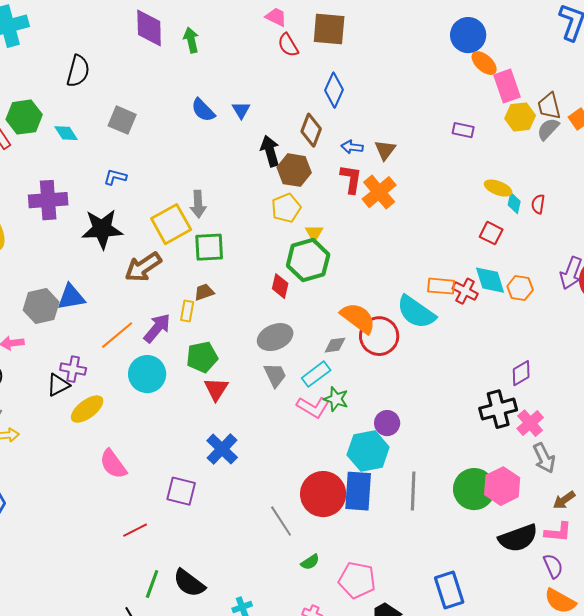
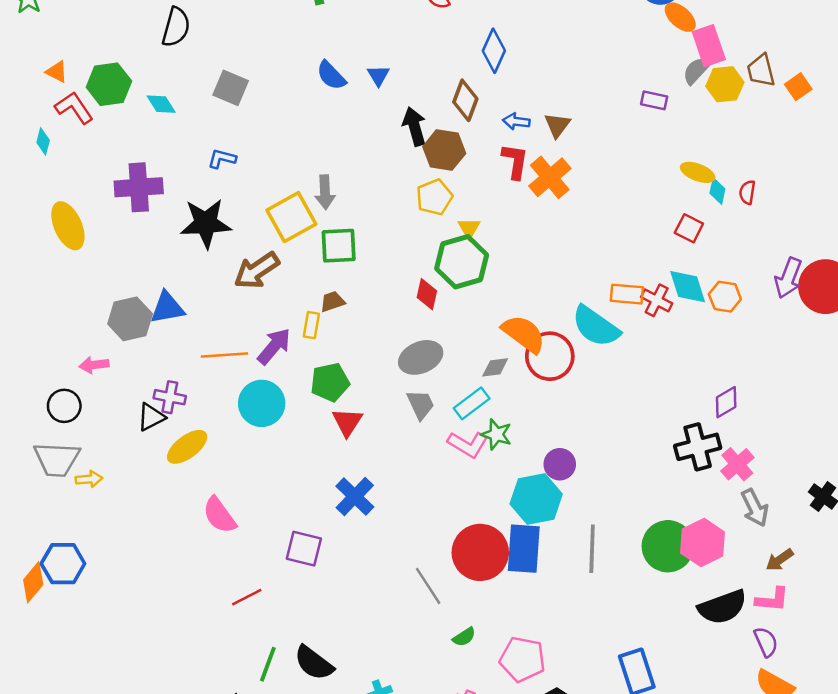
gray semicircle: (548, 129) -> (696, 71), moved
orange line: (117, 335) -> (224, 355), turned 36

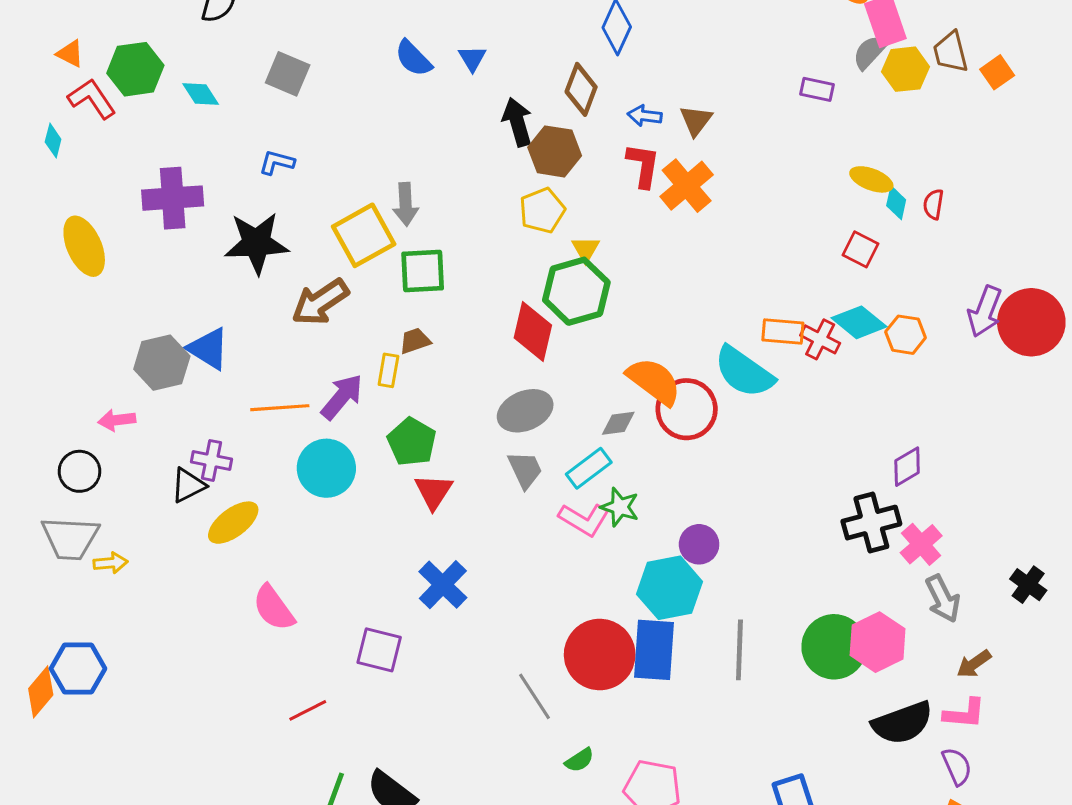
cyan diamond: (688, 287) -> (859, 322), turned -33
red diamond: (427, 294) -> (533, 332), size x1.5
blue triangle: (167, 308) -> (208, 349), turned 42
green pentagon: (330, 382) -> (412, 442), turned -30

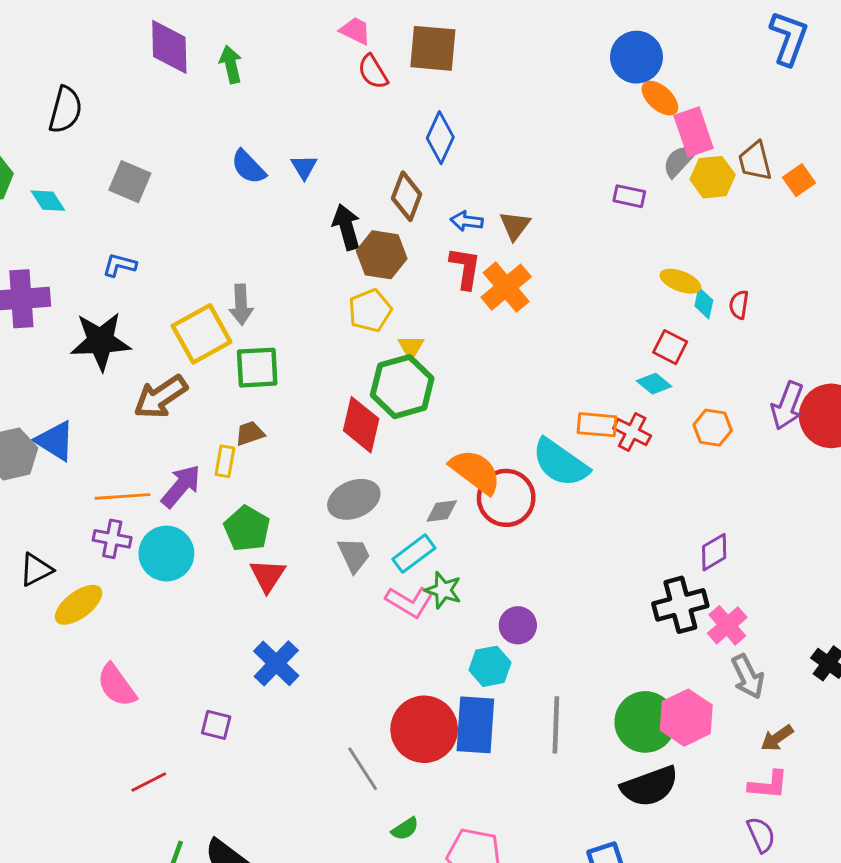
cyan diamond: (859, 322) -> (654, 384), moved, size x0.7
purple cross: (211, 460) -> (112, 539), moved
cyan hexagon: (670, 588) -> (490, 666), size x0.7
purple square: (379, 650) -> (216, 725), size x0.7
black semicircle: (902, 723) -> (650, 786), moved

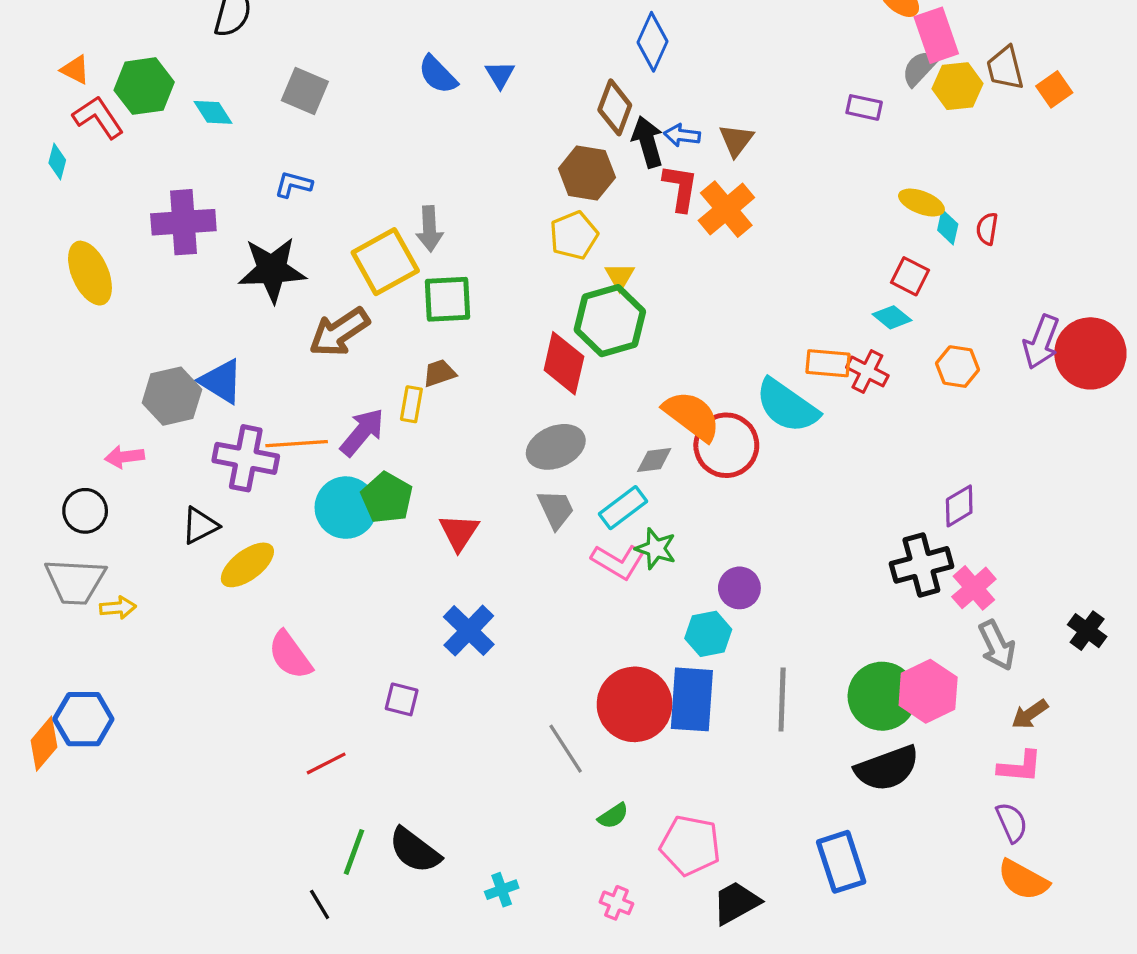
black arrow: (347, 227) -> (648, 142), moved
green pentagon: (247, 529) -> (387, 498), moved
purple cross: (112, 539) -> (246, 458), moved, size x1.5

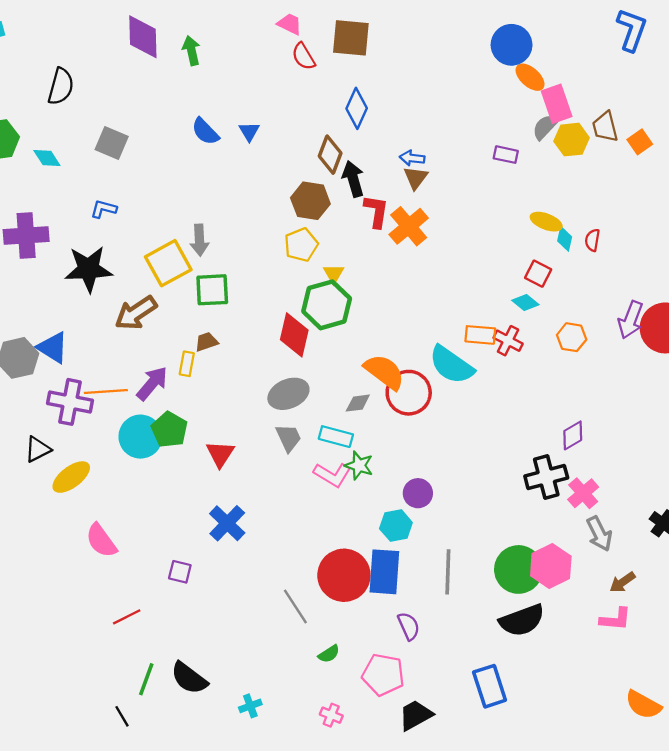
blue arrow: (682, 135) -> (412, 158), moved
cyan rectangle: (623, 508) -> (336, 437), turned 52
purple semicircle: (1012, 822) -> (409, 626), moved
orange semicircle: (1023, 880) -> (643, 705), moved

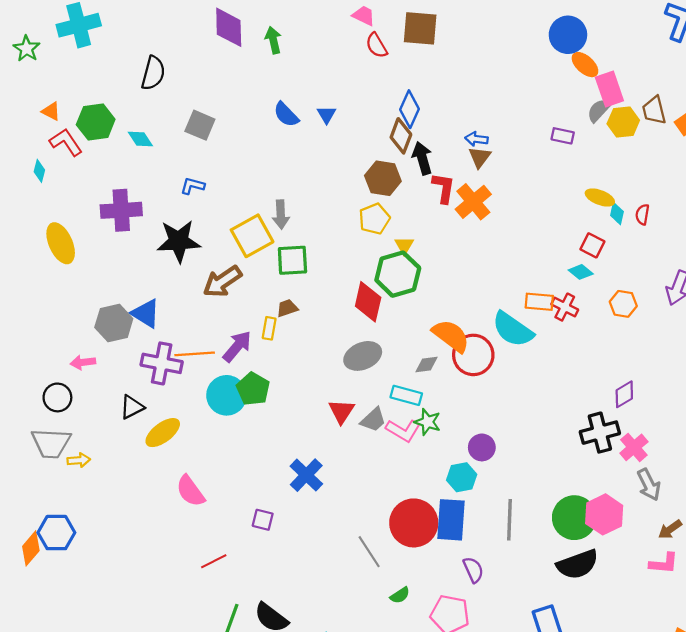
blue diamond: (357, 108) -> (409, 109), moved
gray trapezoid: (288, 438) -> (373, 420), moved, turned 72
red triangle: (220, 454) -> (341, 411), moved

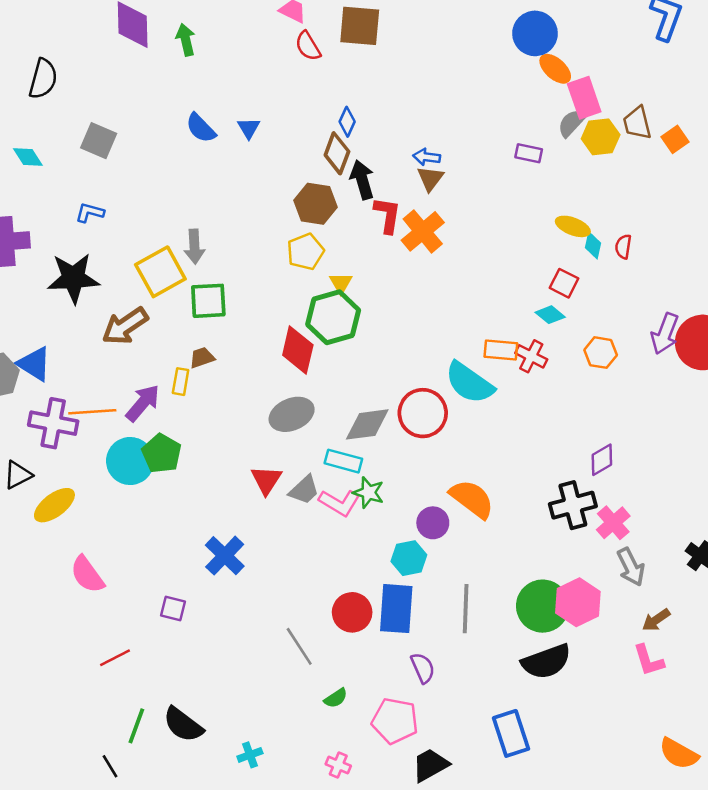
blue diamond: (409, 109) -> (347, 122), size x0.7
orange semicircle: (451, 336) -> (472, 499), moved
gray diamond: (427, 364) -> (367, 424), size x1.6
red circle: (414, 523) -> (352, 612), size x0.7
pink L-shape: (664, 563) -> (649, 660), turned 68

